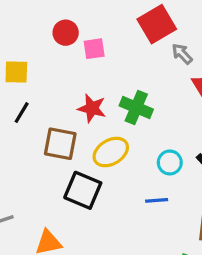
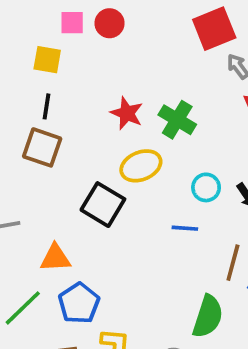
pink square: (94, 49) -> (72, 23), moved
black line: (22, 113) -> (46, 106), turned -30
brown square: (60, 144) -> (42, 147), moved

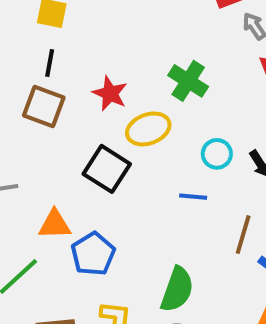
red star: (127, 113) -> (110, 93), moved
blue pentagon: (79, 303) -> (93, 254), moved
green semicircle: (208, 316) -> (177, 289), moved

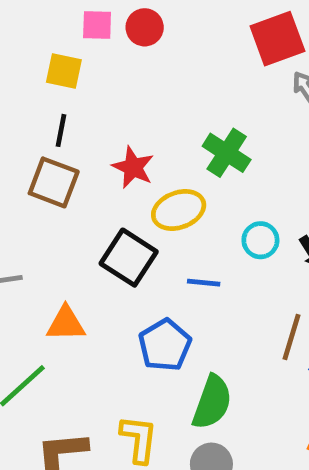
blue line: (193, 197) -> (204, 283), moved
blue pentagon: (93, 254) -> (165, 345), moved

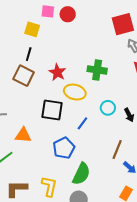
green cross: (227, 153) -> (97, 70), turned -30
yellow ellipse: (179, 210) -> (75, 92), turned 30
black square: (129, 258) -> (52, 110), turned -30
blue line: (204, 283) -> (82, 123), turned -64

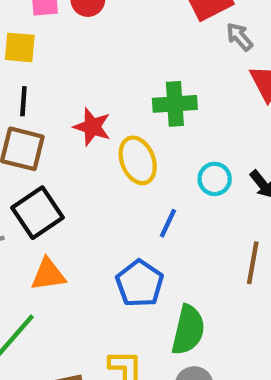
yellow ellipse: (75, 92) -> (138, 160), turned 65
black square: (52, 110) -> (38, 213), moved, turned -30

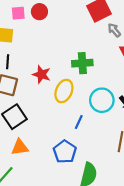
yellow ellipse: (138, 160) -> (64, 91), turned 45
cyan circle: (215, 179) -> (102, 100), size x1.5

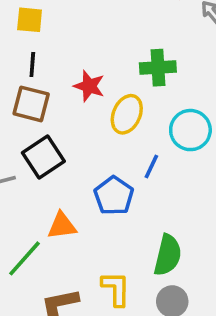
orange triangle: (20, 147) -> (62, 226), moved
blue pentagon: (65, 152) -> (114, 196), moved

